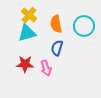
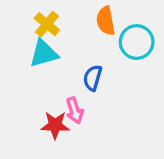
orange semicircle: (56, 24) -> (106, 21), moved
red star: (25, 64) -> (55, 125), moved

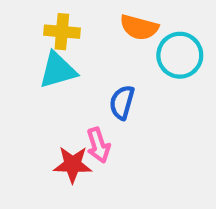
orange semicircle: (106, 21) -> (139, 27), turned -64
yellow cross: (47, 24) -> (62, 32), turned -35

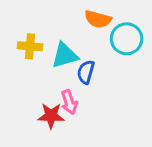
yellow cross: (62, 32) -> (30, 46), moved
cyan triangle: (58, 70) -> (65, 55), moved

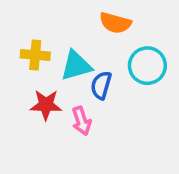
cyan circle: (127, 39) -> (147, 66), moved
red star: (51, 116) -> (46, 105), moved

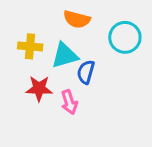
orange semicircle: (115, 23) -> (77, 19), moved
cyan circle: (147, 66) -> (125, 37), moved

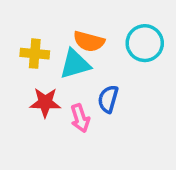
orange semicircle: (77, 19) -> (89, 41), moved
blue semicircle: (86, 72) -> (108, 99), moved

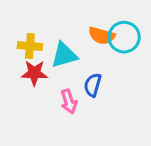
orange semicircle: (89, 41) -> (102, 36), moved
red star: (45, 102) -> (34, 73), moved

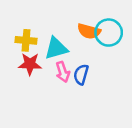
pink arrow: (69, 101) -> (63, 72), moved

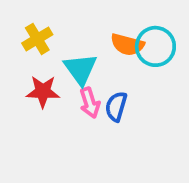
yellow cross: (26, 40) -> (37, 39), moved, turned -36
cyan triangle: (56, 48) -> (80, 69), turned -50

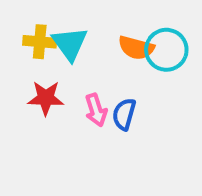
yellow cross: (37, 39) -> (40, 42), turned 36
cyan triangle: (80, 69) -> (70, 44), moved

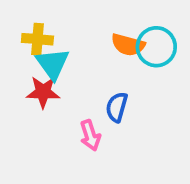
cyan triangle: (70, 44) -> (53, 64), moved
pink arrow: (96, 110) -> (90, 135), moved

